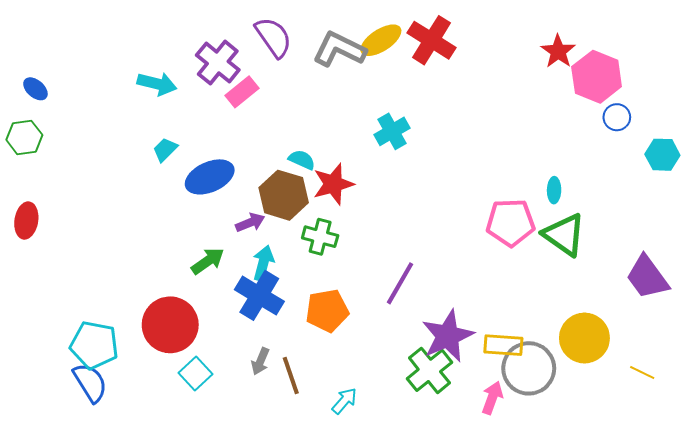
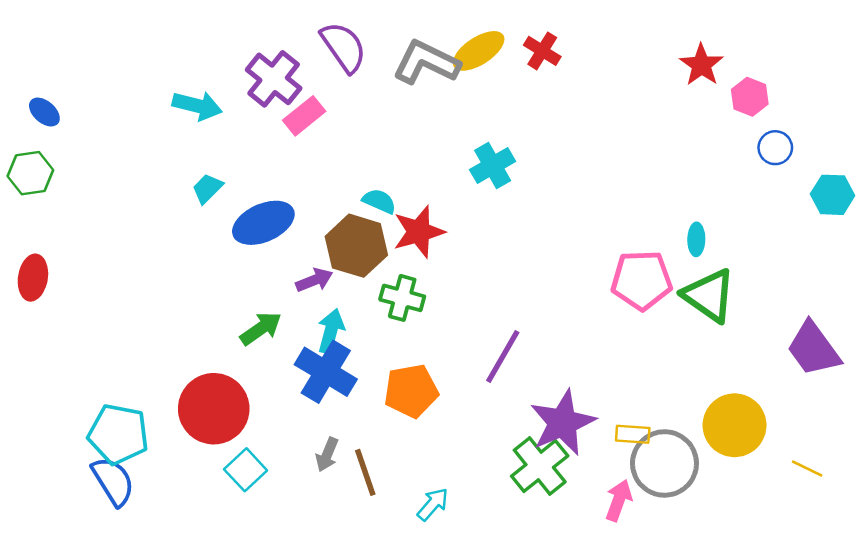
red cross: (431, 40) -> (542, 51), size x0.6
pink hexagon: (597, 77) -> (750, 97), size x0.6
yellow rectangle: (503, 345) -> (633, 434), size x0.7

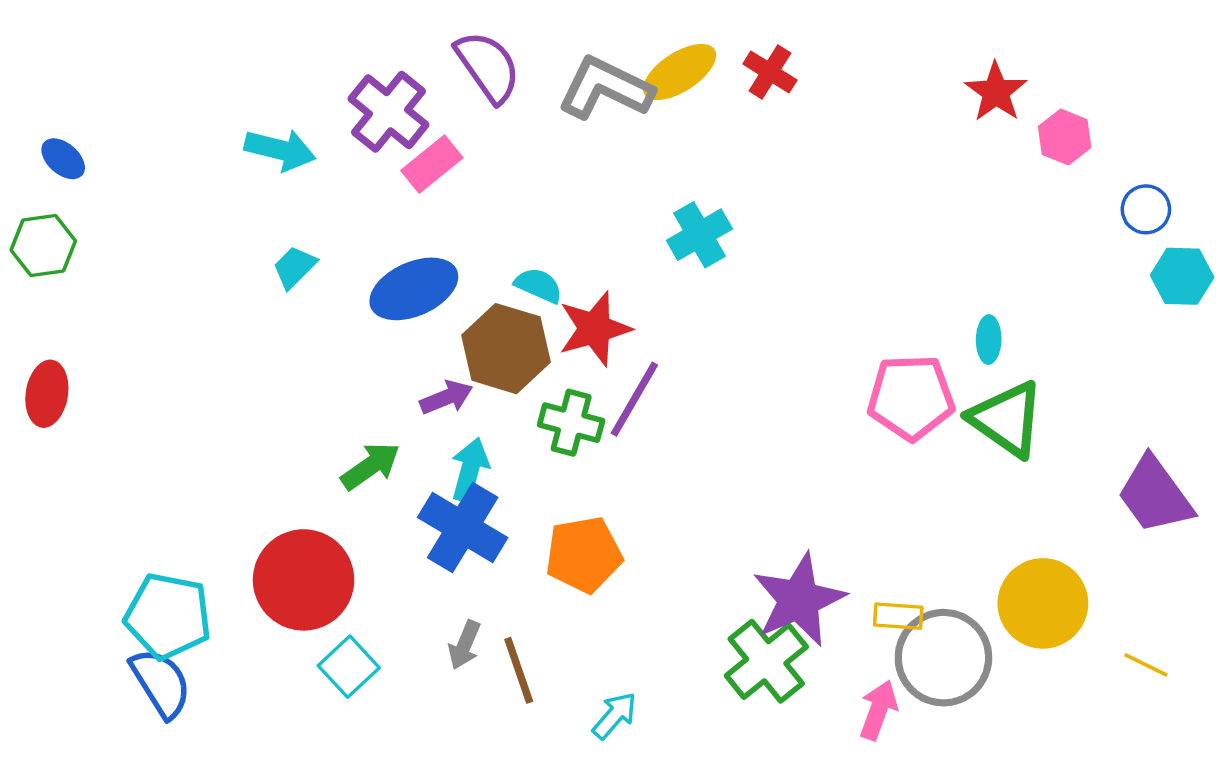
blue circle: (775, 148) -> (1146, 209), moved
blue ellipse: (263, 223) -> (414, 289), moved
purple line: (503, 357) -> (634, 399), moved

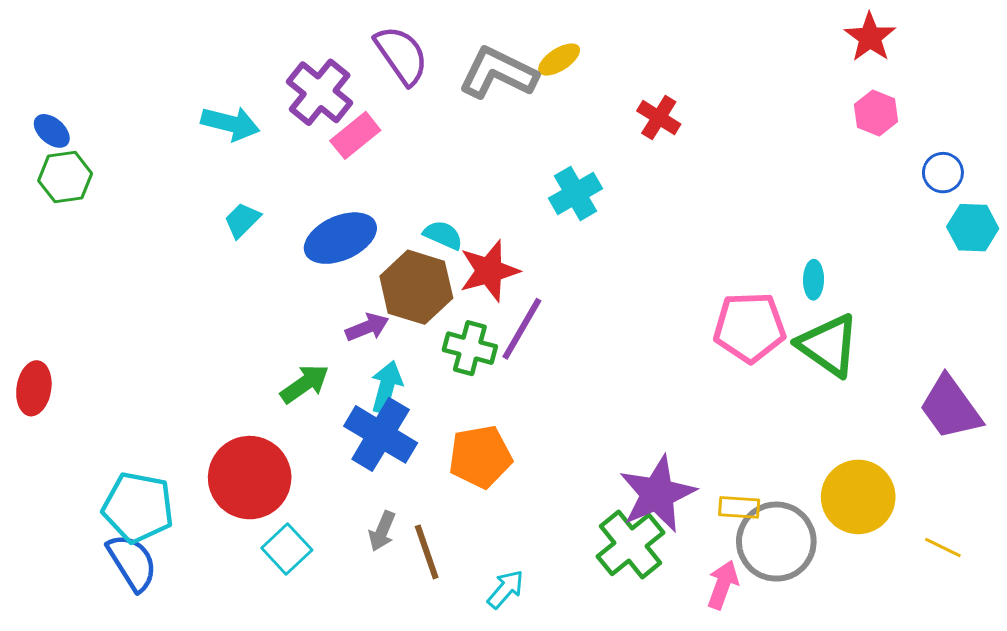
yellow ellipse: (680, 72) -> (559, 60), size x0.7
red cross: (770, 72) -> (659, 118), moved
red star: (996, 92) -> (870, 37), moved
green hexagon: (43, 246) -> (65, 177), moved
red ellipse: (47, 394) -> (34, 388), moved

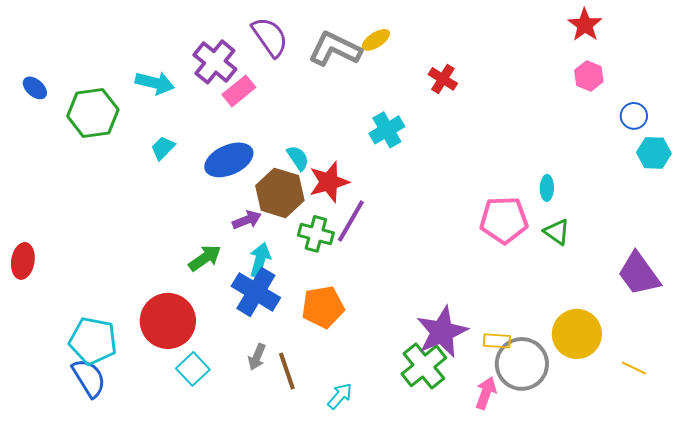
green hexagon: (65, 177) -> (93, 113), moved, size x1.4
cyan semicircle: (443, 235) -> (298, 158), turned 32
green triangle: (828, 345) -> (557, 232), size x0.6

